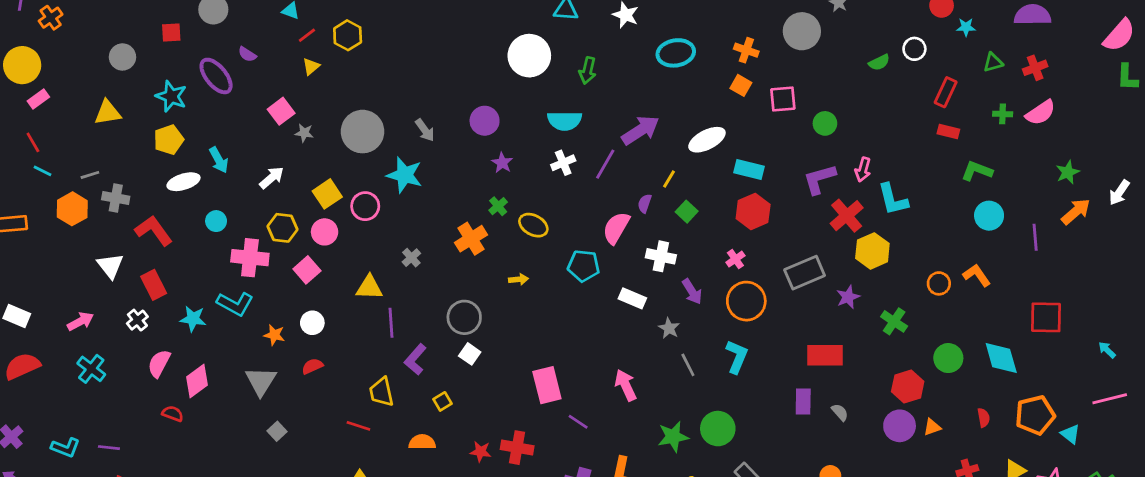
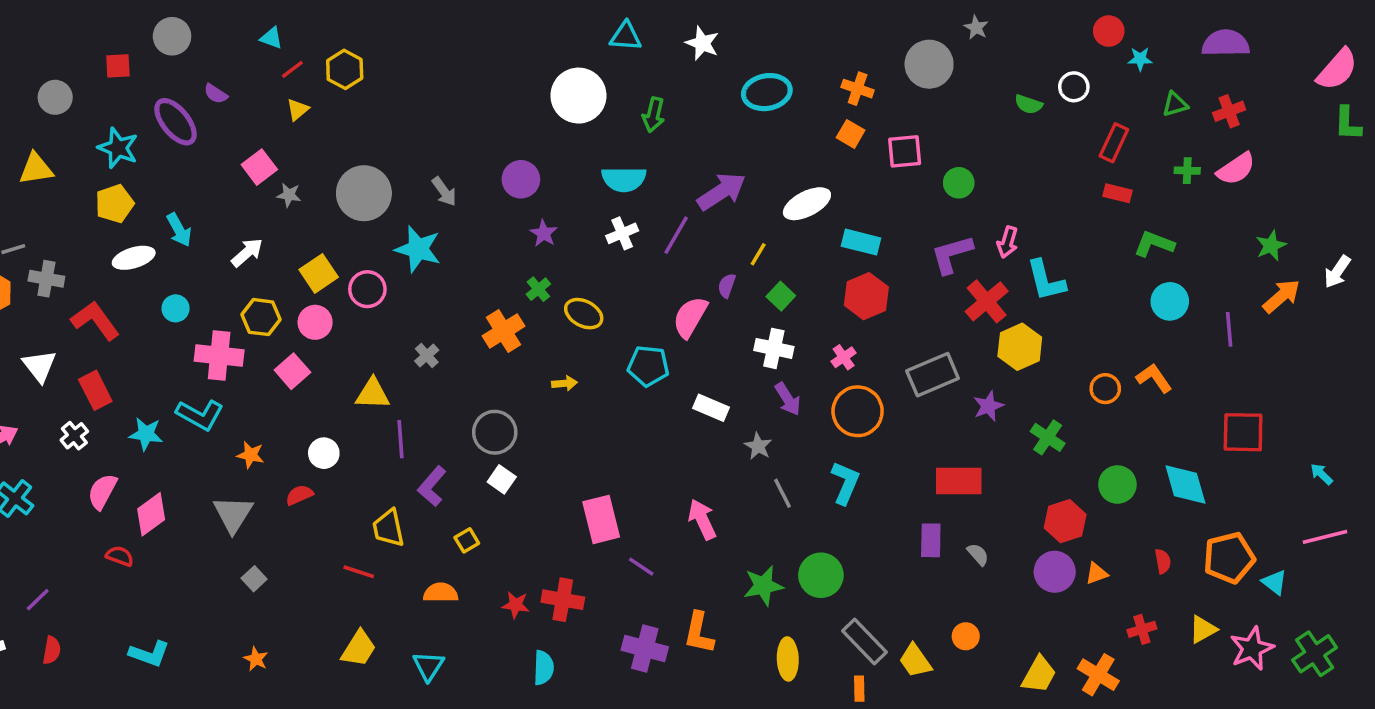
green semicircle: (879, 62) -> (1028, 104), turned 45
white cross: (661, 256) -> (774, 348), moved
white circle: (312, 323) -> (324, 453), moved
purple line: (109, 448) -> (38, 600), turned -50

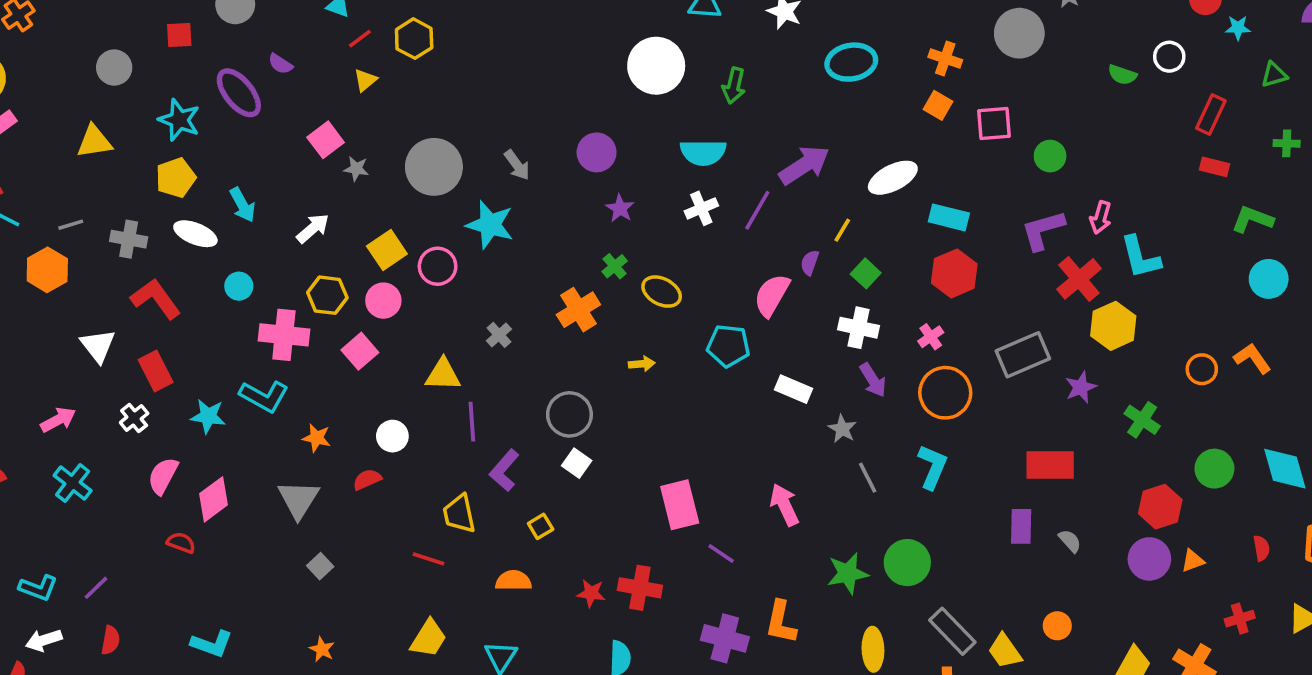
white ellipse: (134, 258) -> (195, 234), turned 39
gray cross: (46, 279) -> (129, 239), moved

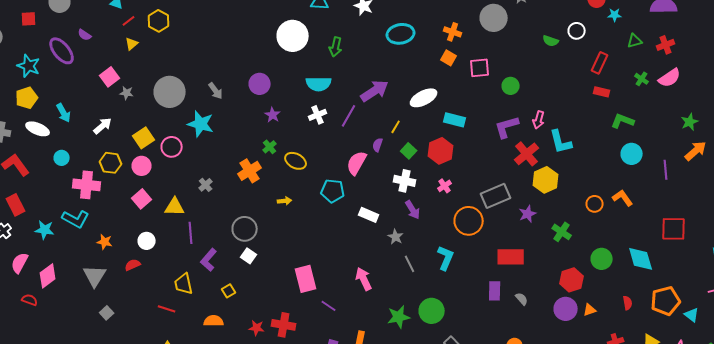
green cross: (1287, 143) -> (642, 79), turned 32
red hexagon: (954, 273) -> (441, 151), moved
pink square: (360, 351) -> (142, 199), moved
orange circle: (945, 393) -> (469, 221), moved

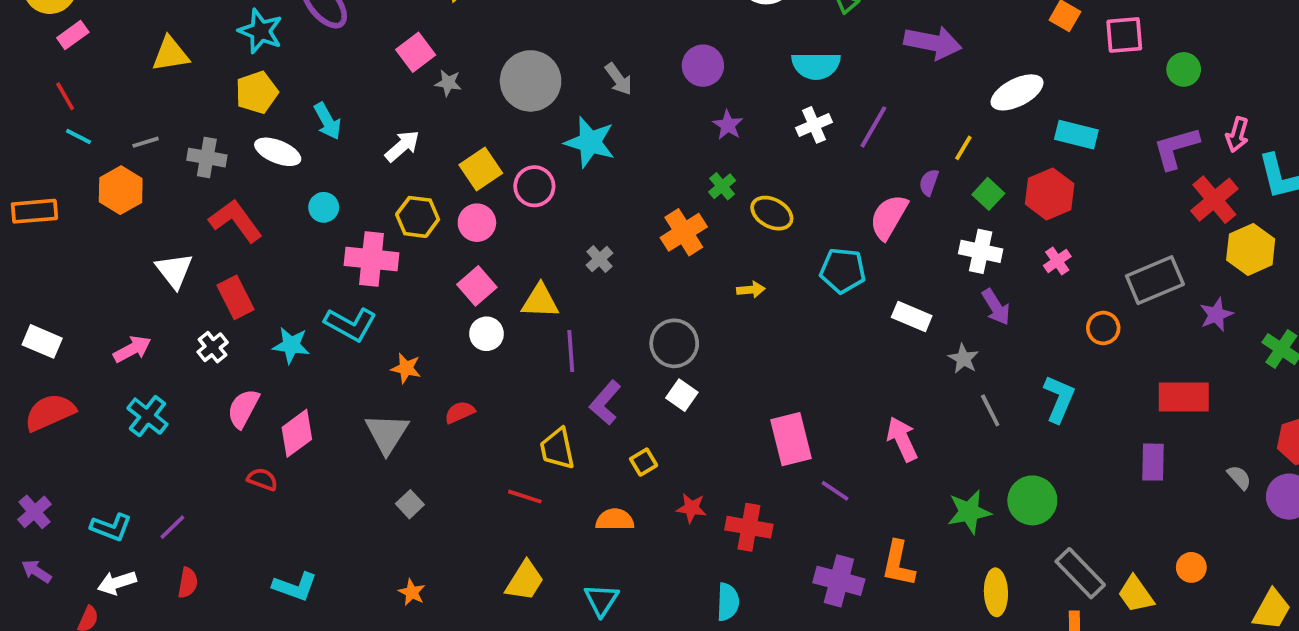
purple arrow: (375, 91) -> (933, 43), moved, turned 44
orange circle: (469, 221) -> (1103, 328), size x0.6
white circle: (147, 241) -> (486, 334), moved
gray semicircle: (522, 299) -> (1239, 477), moved
red star: (257, 328) -> (691, 508), moved

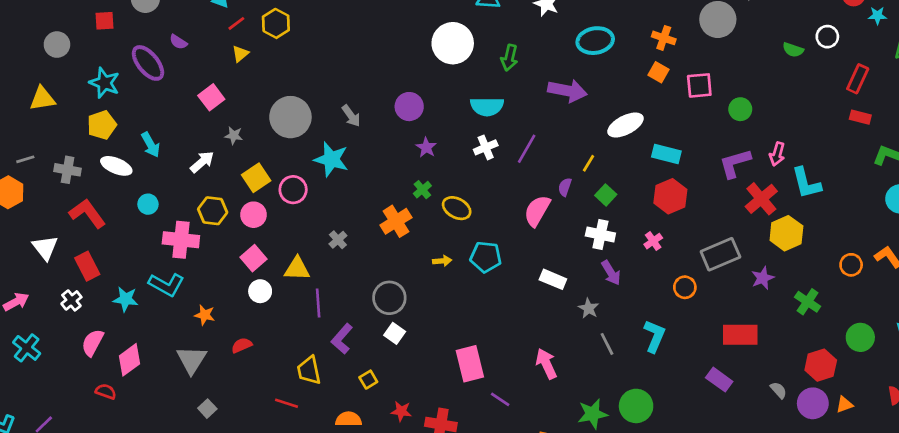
gray star: (448, 83) -> (234, 136), moved
red hexagon: (1050, 194) -> (670, 196), moved
cyan pentagon: (843, 271) -> (486, 257), moved
purple rectangle: (1153, 462) -> (719, 380), turned -55

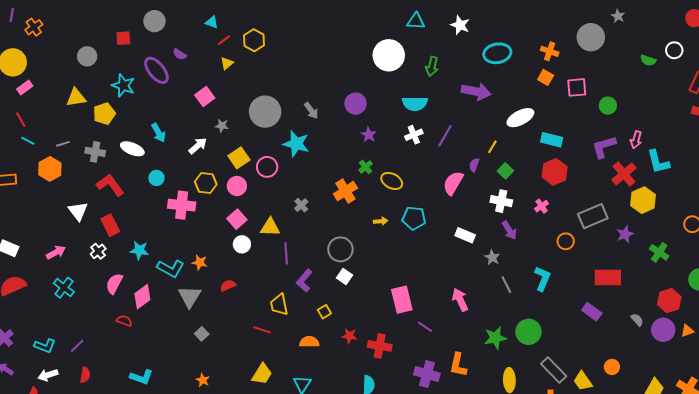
yellow pentagon: (102, 125) -> (104, 114), moved
cyan L-shape: (166, 285) -> (171, 268), moved

